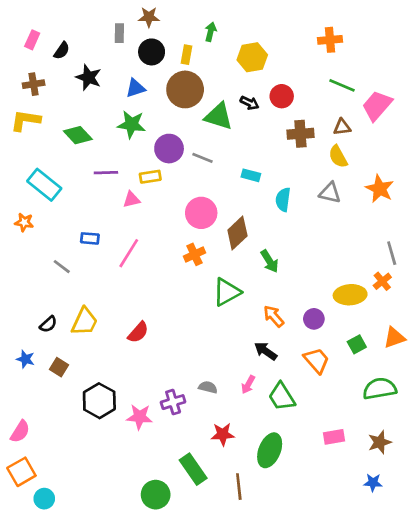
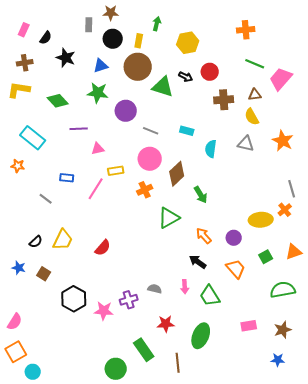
gray line: (203, 158) -> (151, 131), moved
yellow rectangle: (150, 177) -> (116, 171), moved
pink arrow: (248, 385) -> (185, 287), turned -32

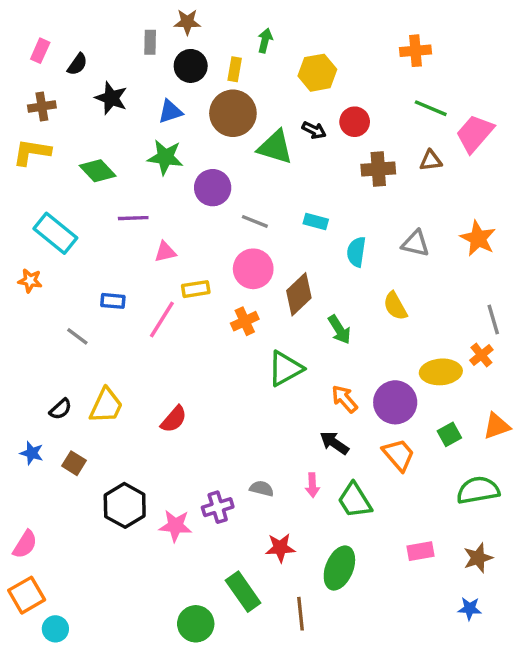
yellow semicircle: (252, 117) -> (395, 306), moved
purple circle: (234, 238) -> (395, 402), size x1.6

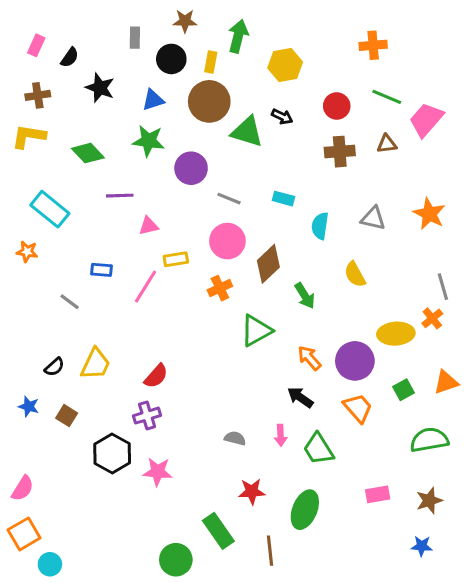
brown star: (187, 22) -> (185, 21), moved
green arrow: (265, 41) -> (238, 36), size x1.5
red circle: (355, 122) -> (337, 106), moved
purple cross: (218, 507) -> (147, 416), moved

